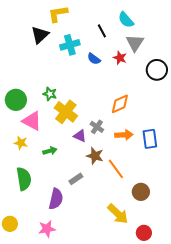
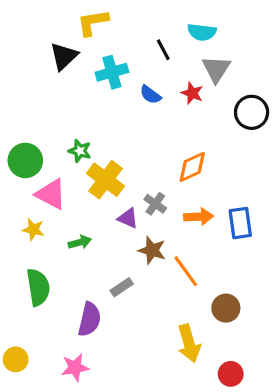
cyan semicircle: (126, 20) -> (202, 32), turned -42
yellow arrow: (118, 214) -> (189, 343), turned 30

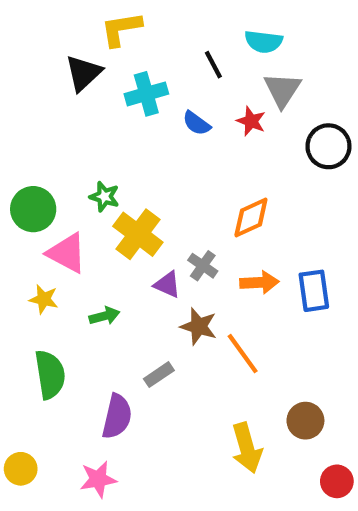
brown circle: (226, 308) -> (305, 421), moved
red circle: (231, 374) -> (337, 481), moved

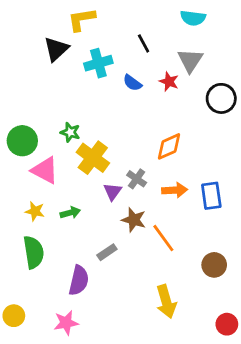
cyan semicircle: (264, 42) -> (193, 18), moved
purple triangle: (167, 285) -> (113, 192), turned 42
yellow star: (44, 299) -> (35, 211), moved
brown circle: (305, 421) -> (214, 265), moved

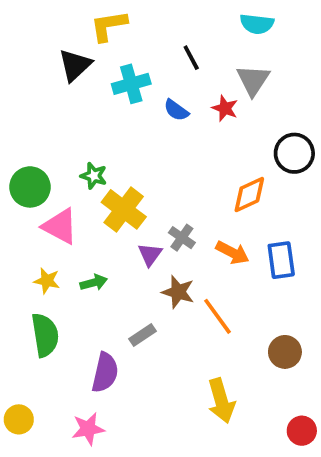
black circle: (221, 98) -> (294, 153), moved
orange diamond: (169, 146) -> (249, 194), moved
orange arrow: (175, 190) -> (232, 253), turned 30

